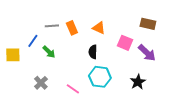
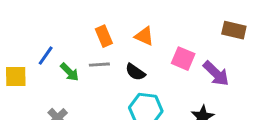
brown rectangle: (148, 24) -> (234, 30), moved
gray line: (52, 26) -> (99, 65), moved
black semicircle: (93, 52) -> (135, 72), turned -56

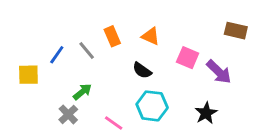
gray line: (99, 65) -> (87, 51), moved, turned 54
green arrow: (70, 72) -> (82, 92), moved, turned -84

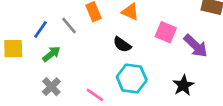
green arrow: (82, 92) -> (51, 54), moved

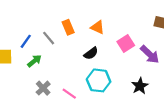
pink square: (166, 32) -> (126, 44), turned 35
black semicircle: (122, 44) -> (91, 53), turned -72
gray cross: (51, 87) -> (43, 88), moved

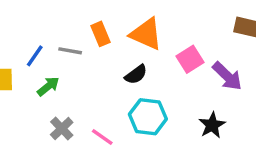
orange triangle: (97, 27) -> (146, 34), size x1.5
gray line: (49, 38) -> (70, 51), turned -40

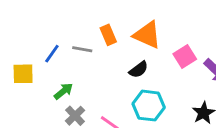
green arrow: (48, 86) -> (63, 91), moved

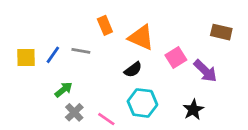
orange rectangle: (108, 35) -> (105, 25), moved
yellow square: (23, 74) -> (26, 58), moved

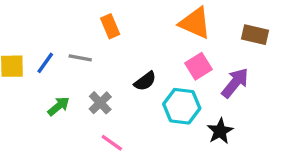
orange triangle: (141, 37) -> (195, 23), moved
purple arrow: (205, 71) -> (235, 83), turned -95
cyan hexagon: (142, 103) -> (182, 106), moved
gray cross: (74, 112) -> (100, 103), moved

